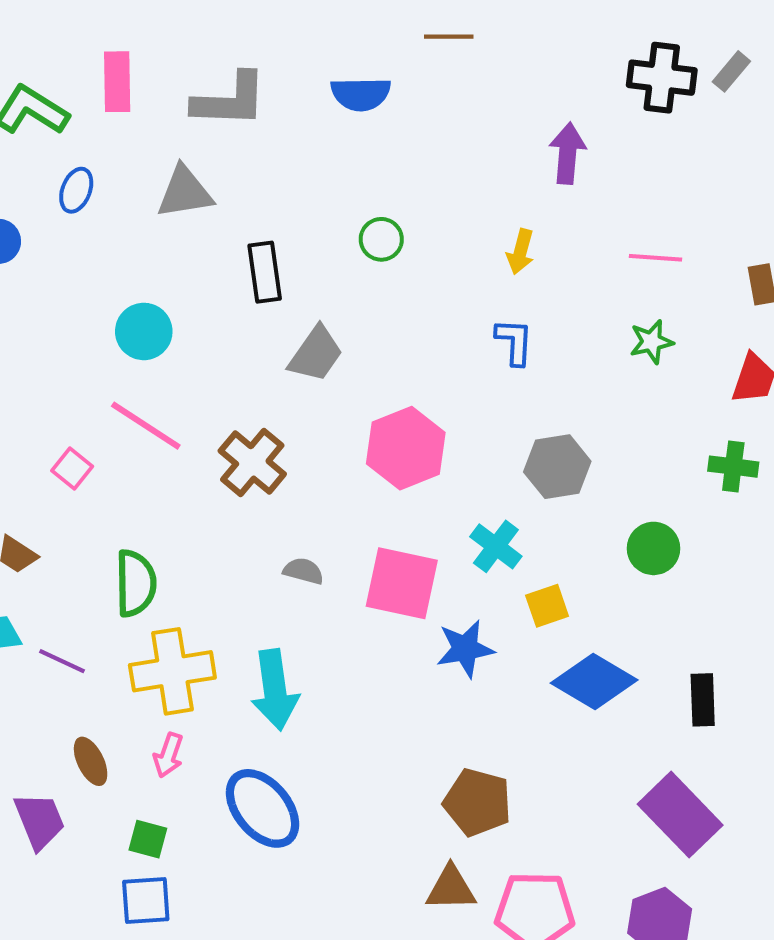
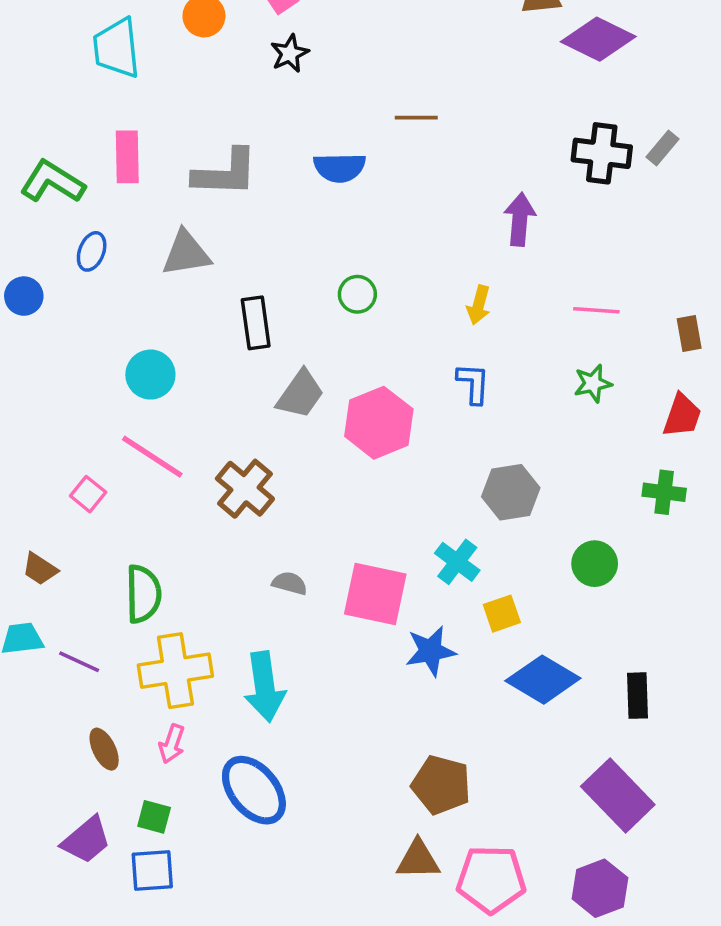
pink hexagon: (406, 448) -> (379, 423), moved
purple trapezoid: (39, 821) -> (86, 840), moved, turned 72

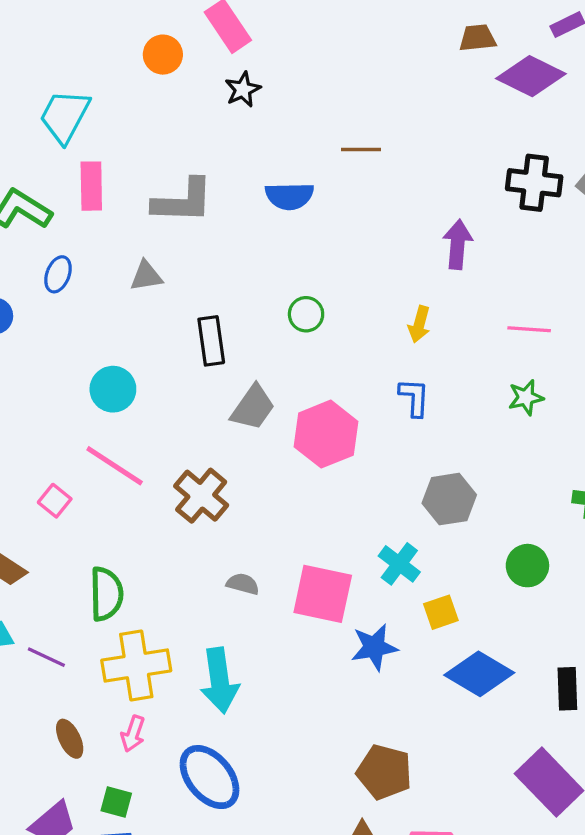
cyan trapezoid: (117, 48) -> (65, 116), moved, turned 34
gray triangle: (186, 253) -> (146, 276), size x0.7

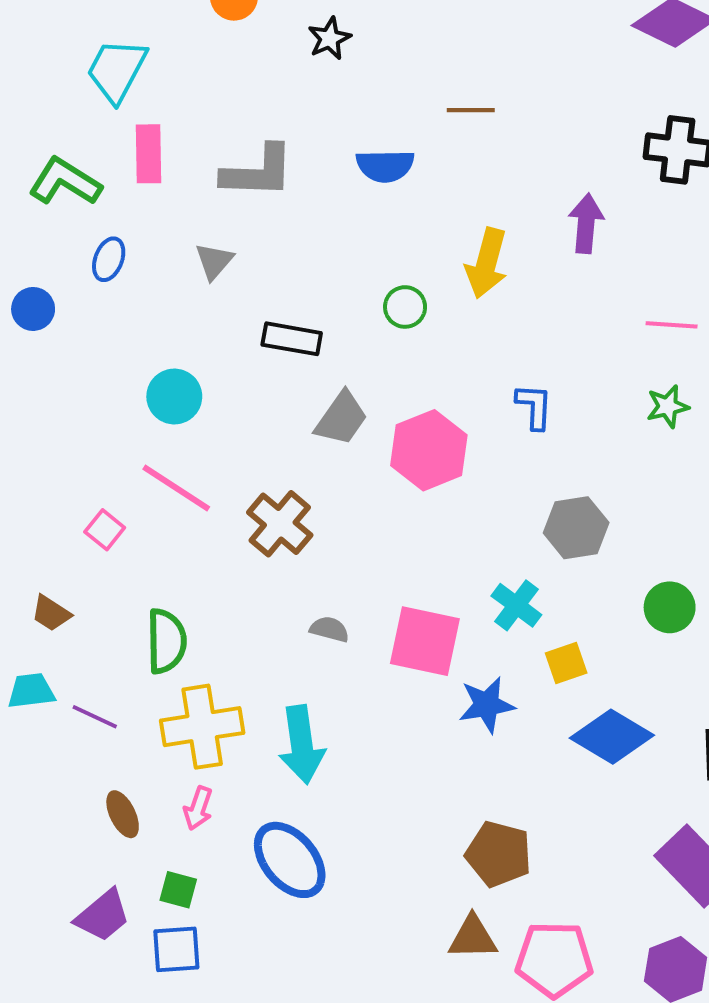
gray triangle: (146, 276) -> (214, 261), turned -40
yellow arrow: (419, 324) -> (487, 263), moved, size x1.6
black rectangle: (211, 341) -> (292, 339), turned -72

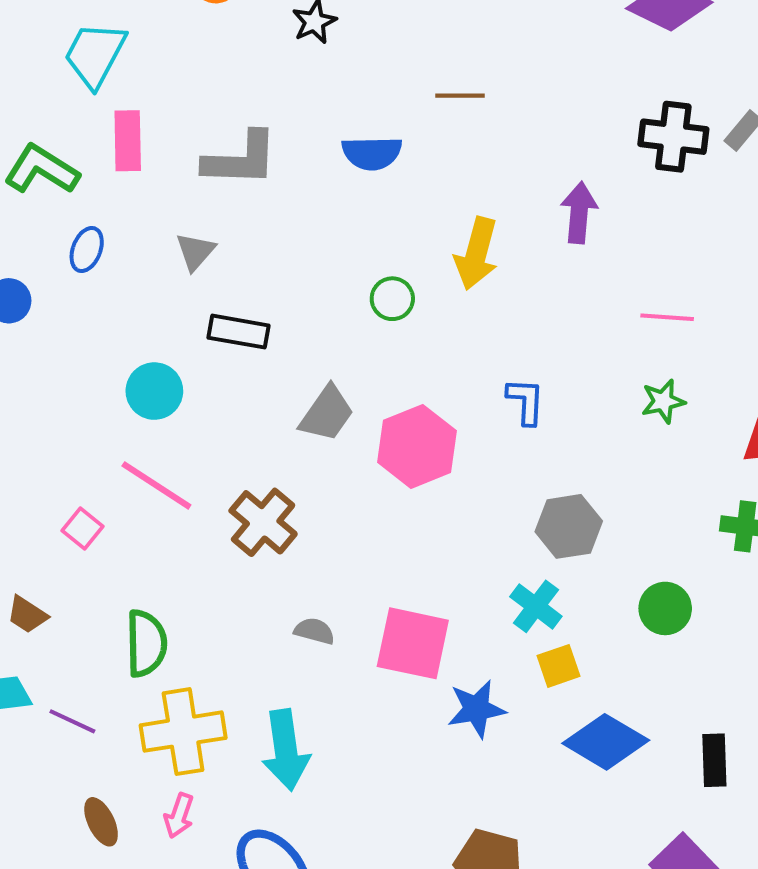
black rectangle: (292, 339) -> (238, 332), moved
cyan cross: (516, 605) -> (536, 606), moved

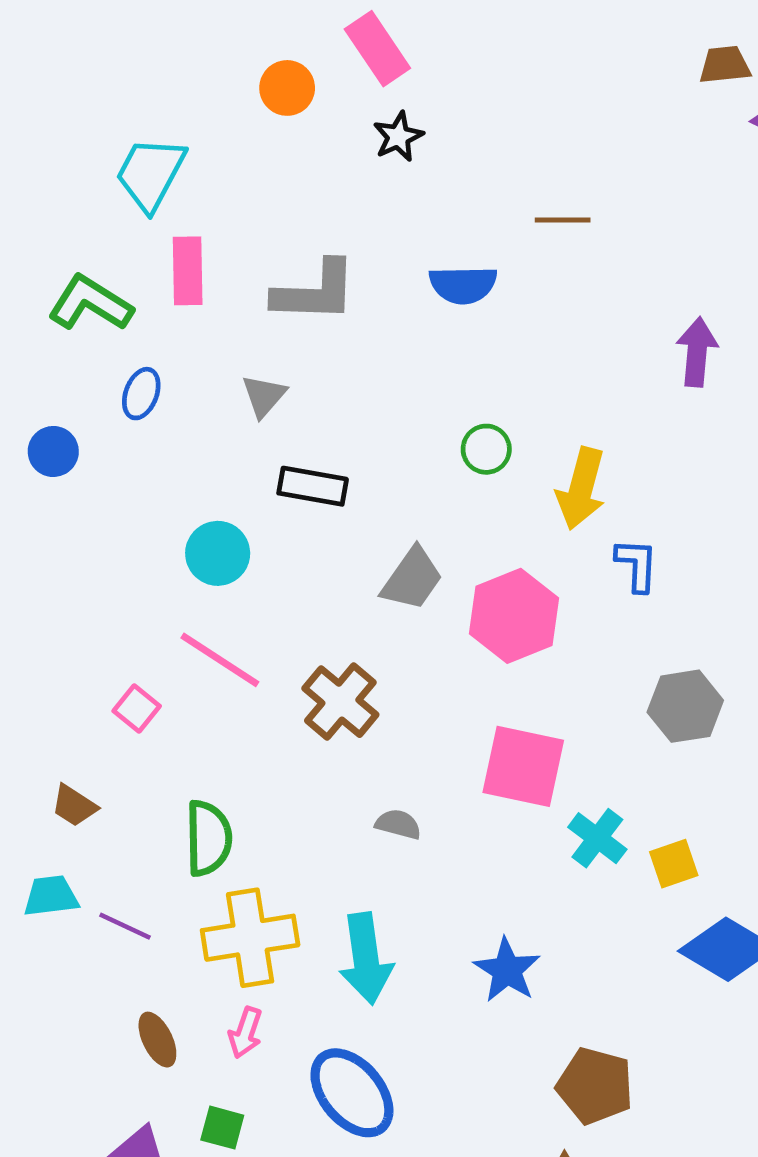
yellow arrow: (476, 254) -> (581, 489), moved
cyan cross: (536, 606) -> (597, 838), moved
pink square: (413, 643) -> (523, 766), moved
blue star: (476, 709) -> (507, 970), moved, turned -30

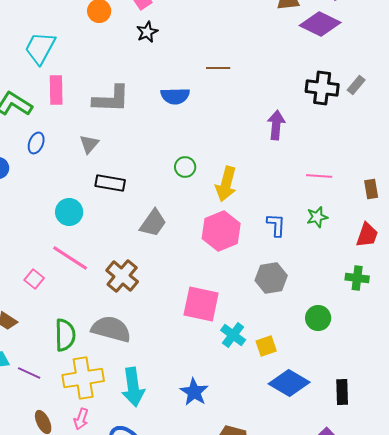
blue L-shape: (637, 565) -> (276, 225), moved
pink hexagon: (514, 616) -> (221, 231), moved
gray semicircle: (398, 824) -> (111, 329), moved, size x2.0

